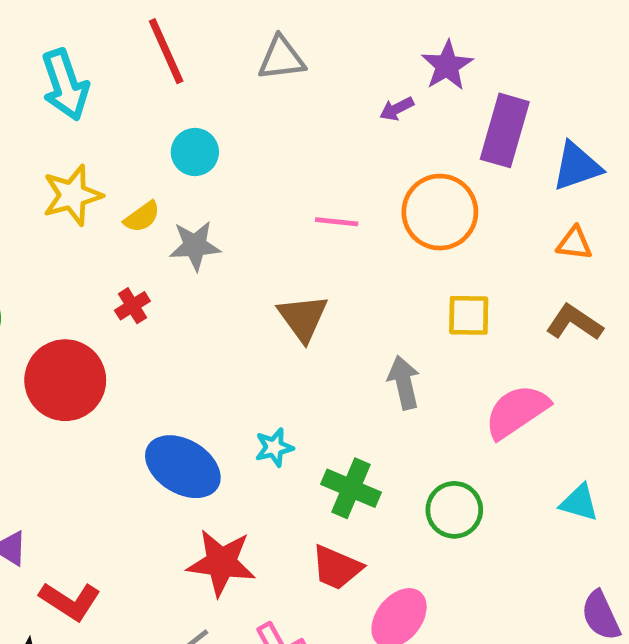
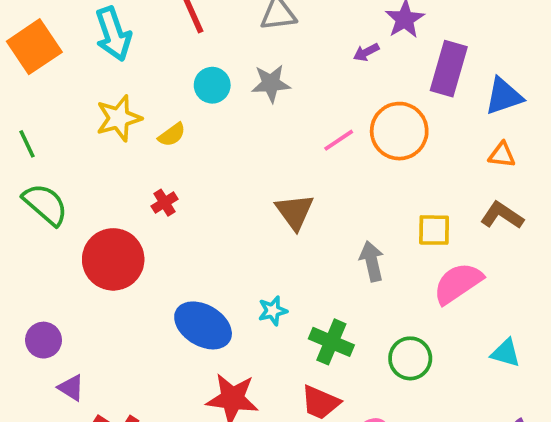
pink line: (337, 222) -> (339, 140), moved, turned -40
gray star: (195, 246) -> (271, 83), moved
yellow square: (469, 315) -> (434, 230), moved

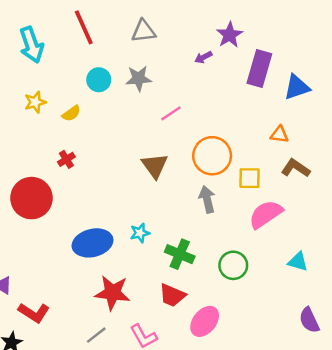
yellow star: (119, 118) -> (35, 102), size x0.7
orange circle: (399, 131) -> (212, 156), moved
pink line: (339, 140) -> (171, 113), moved
orange triangle: (502, 155) -> (279, 135), moved
blue ellipse: (203, 325) -> (93, 243), turned -45

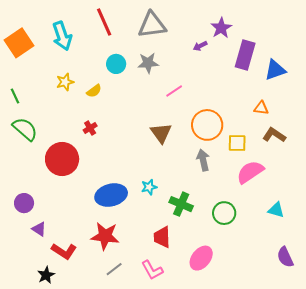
gray triangle: (144, 31) -> (152, 25), size x1.4
red star: (112, 293) -> (105, 236), moved
red trapezoid: (172, 295) -> (162, 237), moved, turned 65

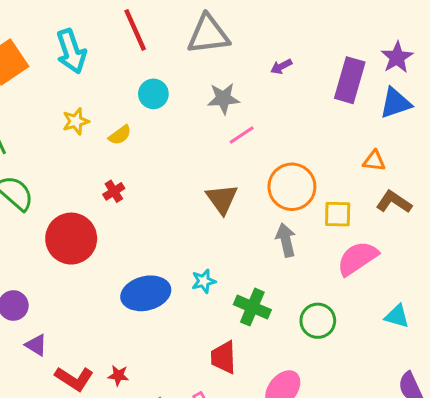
purple star: (221, 28) -> (397, 57), moved
gray star: (148, 63) -> (223, 98), moved
red star: (105, 236) -> (118, 376), moved, size x0.5

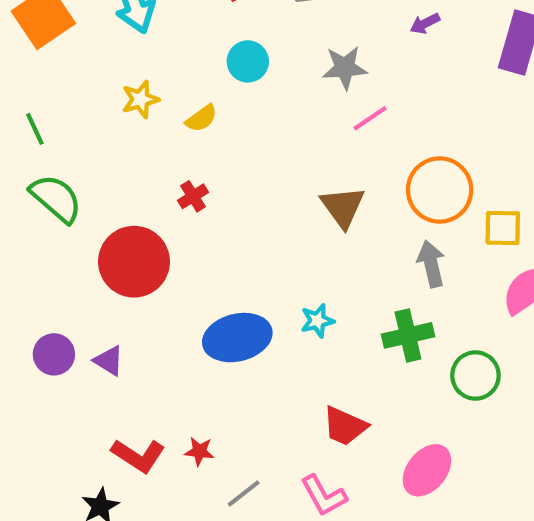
green cross: (252, 307) -> (408, 335), moved, turned -36
purple triangle: (36, 345) -> (109, 361), moved
red trapezoid: (223, 357) -> (345, 426), turned -64

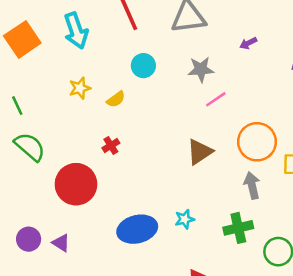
brown triangle: (343, 207) -> (200, 152), turned 32

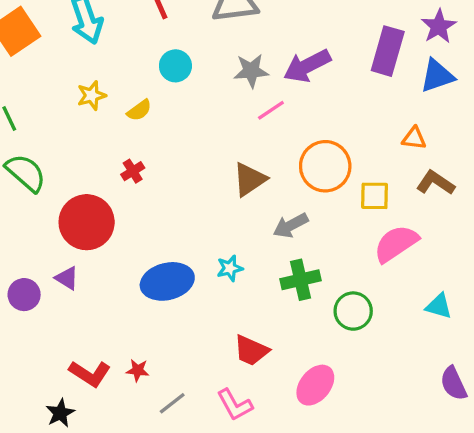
purple arrow: (248, 43) -> (307, 66), moved, size x2.0
gray arrow: (252, 185) -> (291, 225), moved, turned -105
purple triangle: (61, 243) -> (67, 278), moved

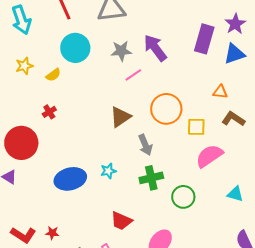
cyan circle: (175, 66) -> (75, 48), size x1.5
purple arrow: (307, 66) -> (155, 48), turned 80
gray arrow: (291, 225) -> (145, 145), turned -85

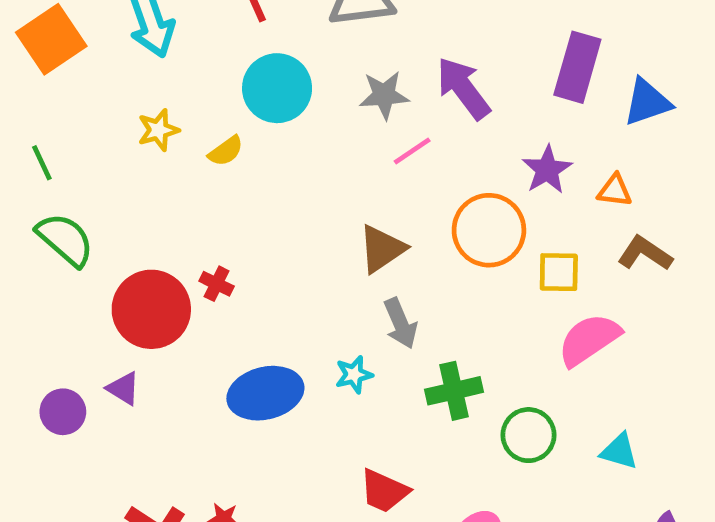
purple star: (235, 24) -> (547, 170), moved
red cross: (49, 112) -> (217, 284), moved, turned -32
gray arrow: (145, 145) -> (400, 323), moved
cyan triangle: (235, 194) -> (619, 451), moved

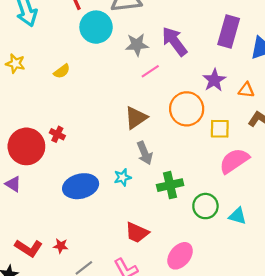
cyan circle: (277, 88) -> (96, 27), moved
yellow star: (158, 130) -> (15, 64), moved, turned 30
cyan triangle: (619, 451) -> (237, 216), moved

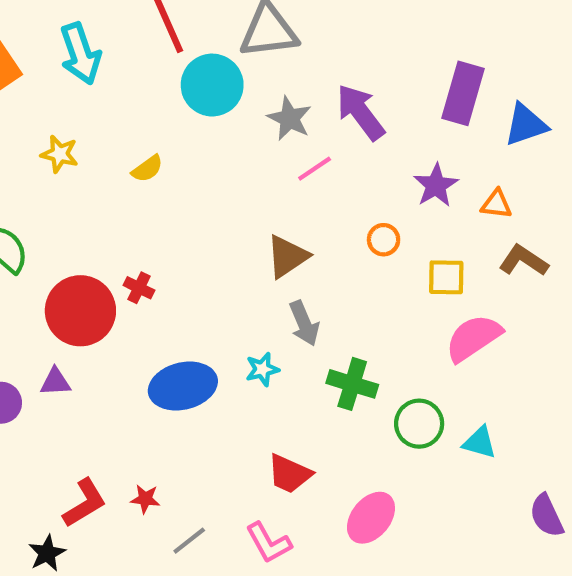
gray star: (137, 45) -> (289, 118), turned 30
orange circle: (187, 109) -> (384, 240), size x0.5
purple triangle: (13, 184) -> (55, 382), turned -35
green cross: (170, 185) -> (352, 384), turned 30
red L-shape: (29, 248) -> (85, 503), turned -64

